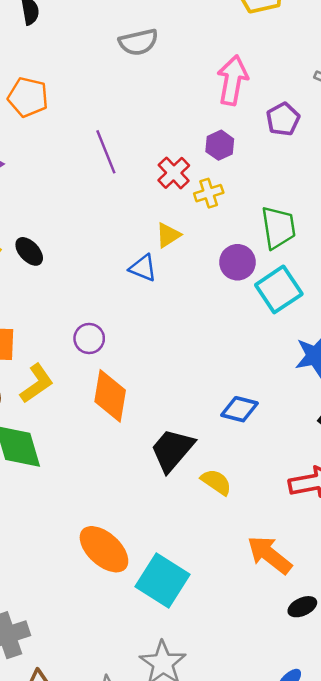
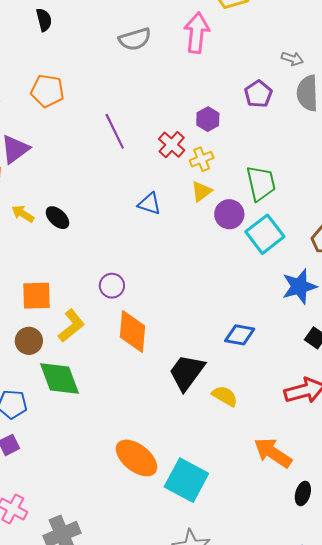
pink arrow: (233, 80) -> (197, 33), moved
yellow triangle: (168, 235) -> (201, 191), moved
blue triangle: (143, 268) -> (149, 204), moved
black ellipse: (302, 607) -> (303, 493), turned -45

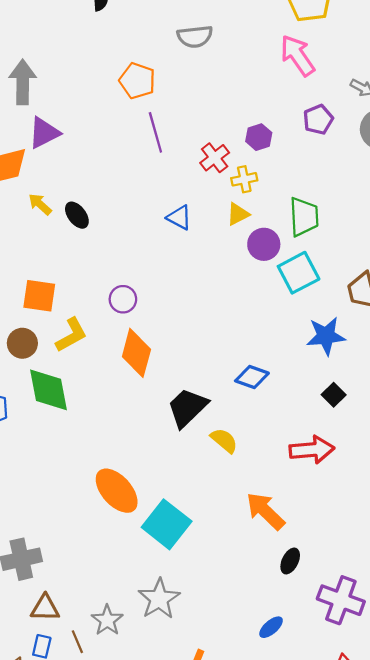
pink arrow: (197, 33) -> (297, 55), moved, turned -51
orange pentagon: (47, 91) -> (137, 81), moved

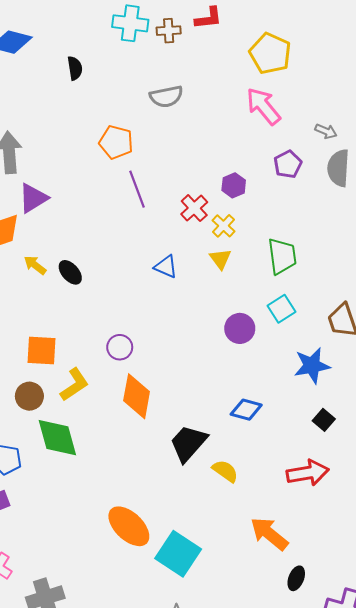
yellow cross: (244, 179) -> (224, 226), turned -30
yellow triangle: (238, 214) -> (220, 259), turned -35
purple circle: (264, 244) -> (240, 328), moved
cyan square: (299, 273) -> (281, 309), size x0.7

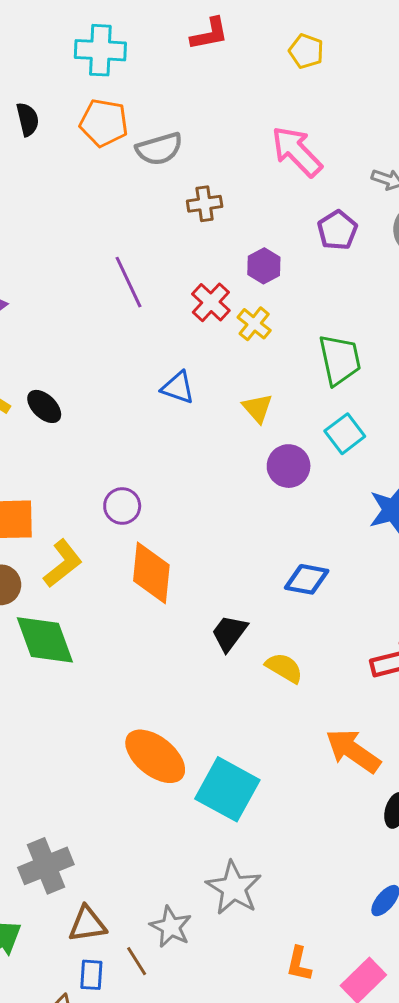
brown cross: (169, 31) -> (205, 204), moved
yellow pentagon: (270, 53) -> (306, 51), moved, size x0.6
orange pentagon: (116, 142) -> (104, 123), moved
yellow triangle: (220, 259) -> (257, 408), moved
black trapezoid: (188, 443) -> (229, 633), size x0.7

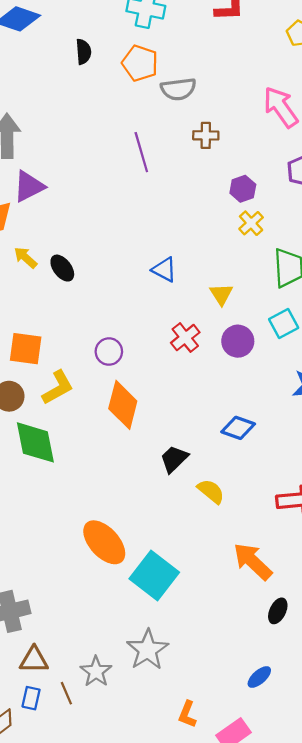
purple line: (128, 282) -> (141, 152), moved
red cross: (211, 302) -> (185, 338), moved
yellow cross: (254, 324) -> (251, 223), moved

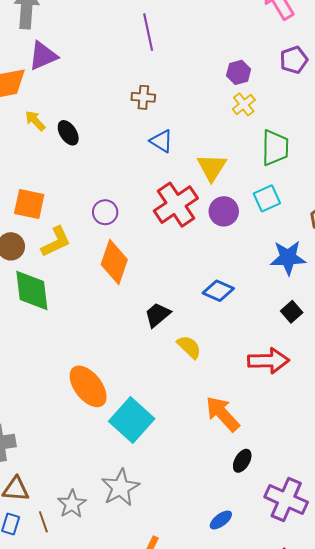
brown cross: (206, 135) -> (143, 97), moved
yellow triangle: (221, 294) -> (212, 167), size x1.4
red cross: (185, 338) -> (176, 205), size x1.6

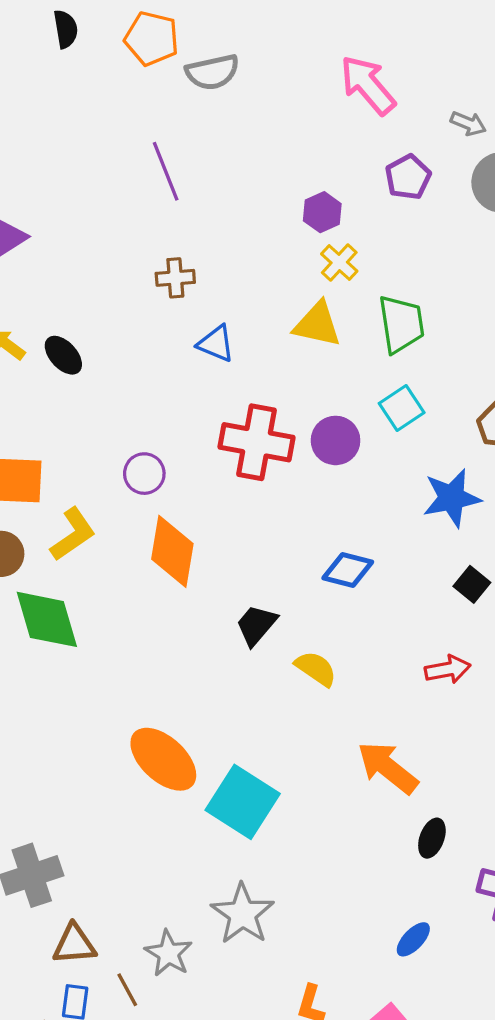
yellow triangle: (212, 167) -> (317, 324), moved, turned -40
red cross: (176, 205) -> (257, 442), turned -36
red arrow: (268, 361) -> (448, 669), size x0.7

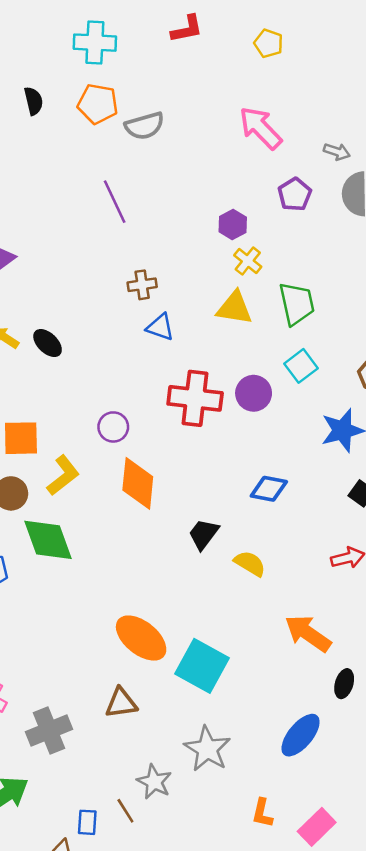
brown cross: (175, 278) -> (142, 285), moved
blue ellipse: (413, 939) -> (301, 735), moved, size x1.6
brown triangle: (74, 944) -> (121, 703), moved

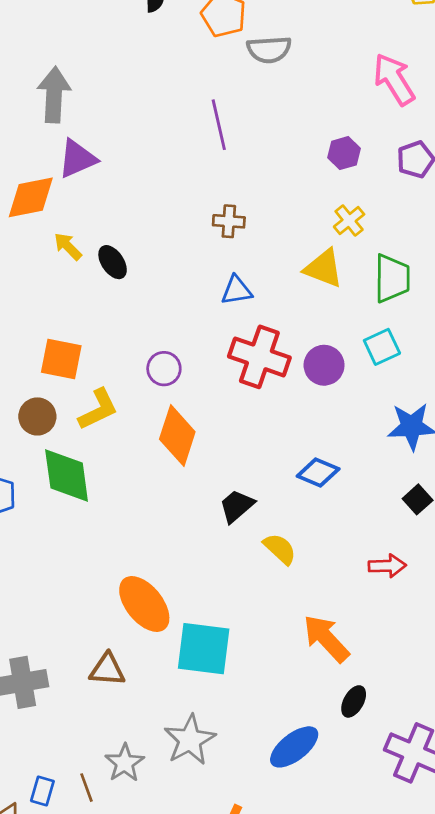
purple hexagon: (233, 224) -> (344, 153), moved
blue triangle: (160, 327) -> (236, 290), moved, turned -40
cyan square: (202, 666) -> (204, 649), turned -34

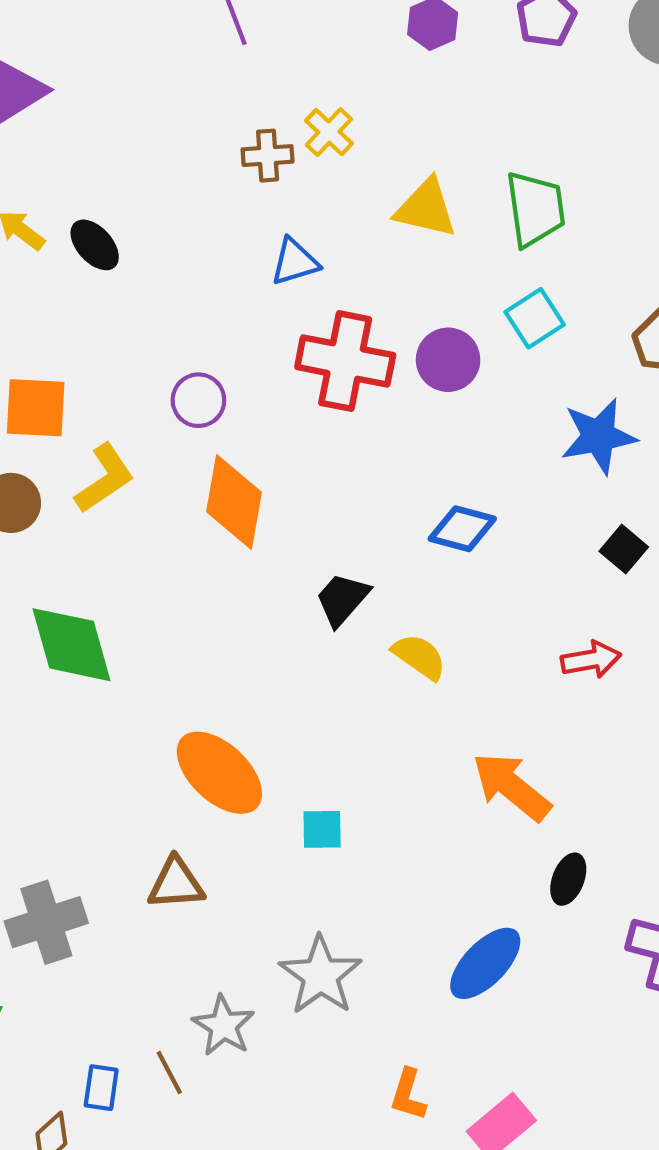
yellow cross: (349, 220) -> (329, 132), moved
green diamond: (67, 476) -> (71, 645), moved
cyan square: (204, 649) -> (322, 829), size x0.5

